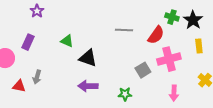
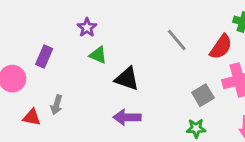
purple star: (37, 11) -> (87, 28), moved
gray line: (124, 30) -> (177, 40), turned 48
green star: (125, 94) -> (196, 128), moved

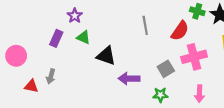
gray line: (177, 40) -> (145, 25), turned 30
purple rectangle: (44, 57) -> (56, 38), moved
purple arrow: (127, 117) -> (129, 79), moved

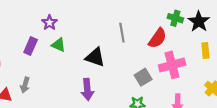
black triangle: (106, 56) -> (95, 57), moved
purple arrow: (129, 79) -> (87, 89), moved, turned -96

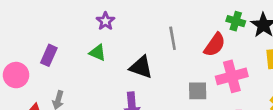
purple star: (49, 23) -> (105, 21), moved
purple rectangle: (31, 46) -> (49, 55), moved
gray square: (143, 77) -> (198, 91), turned 30

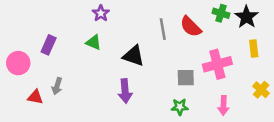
red semicircle: (215, 45) -> (191, 27), moved, turned 100

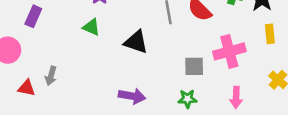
purple rectangle: (49, 45) -> (33, 16), moved
purple arrow: (125, 91) -> (132, 96), moved, turned -75

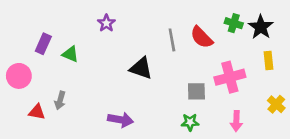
green triangle: (91, 27) -> (70, 54), moved
purple arrow: (132, 96) -> (121, 120), moved

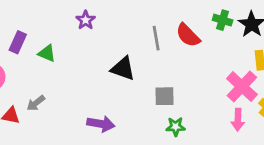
pink cross: (230, 77) -> (242, 87), moved, turned -32
gray square: (196, 91) -> (164, 96), moved
gray arrow: (60, 100) -> (36, 103), turned 36
pink arrow: (236, 121) -> (238, 120), moved

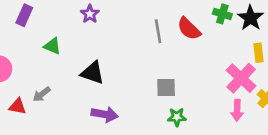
purple rectangle: (18, 42) -> (24, 15), moved
black triangle: (123, 69) -> (92, 73), moved

